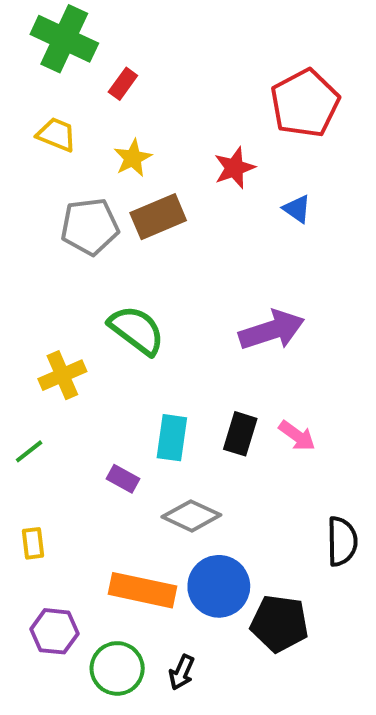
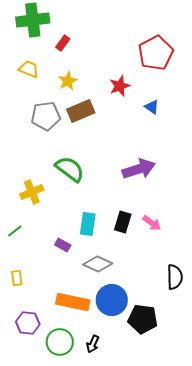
green cross: (64, 39) -> (33, 20), turned -32

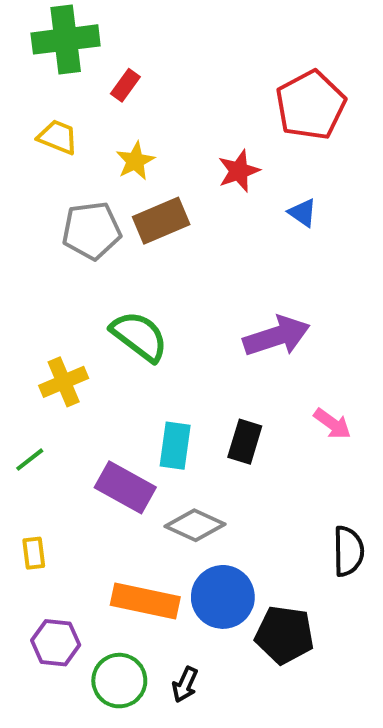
pink arrow: (152, 223) -> (332, 424), moved
purple rectangle: (63, 245) -> (125, 487), size x1.8

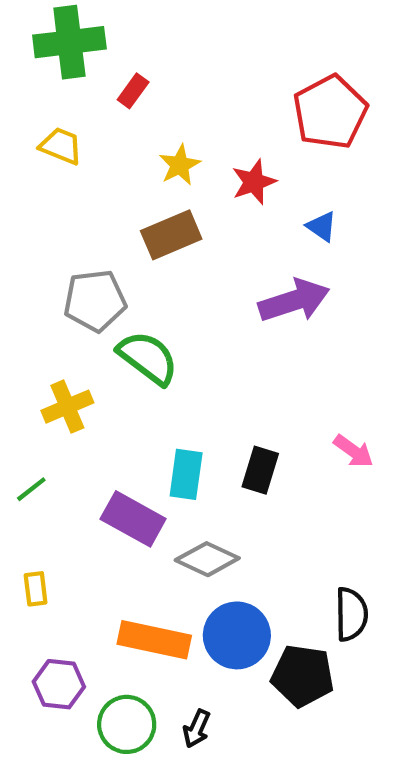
yellow star: (135, 161) -> (180, 165), moved
gray pentagon: (91, 231) -> (95, 301), moved
purple arrow: (277, 336) -> (294, 301), moved
black semicircle: (348, 551) -> (351, 614), moved

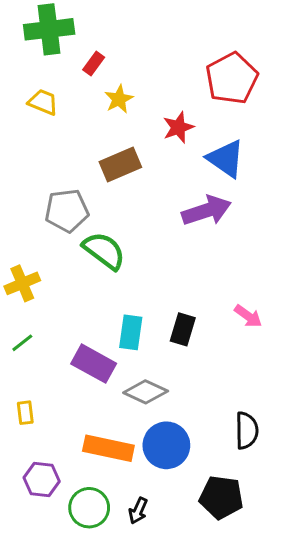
yellow star: (180, 165) -> (119, 99), moved
blue triangle: (322, 226) -> (226, 159), size x1.8
yellow cross: (67, 407) -> (22, 283), moved
black pentagon: (303, 676) -> (221, 497), moved

